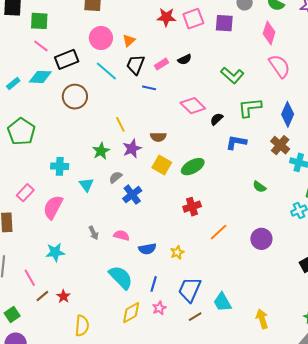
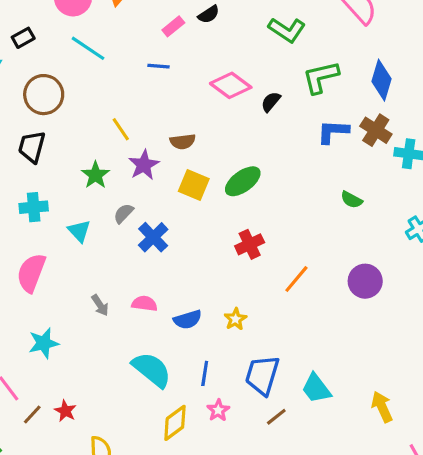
black rectangle: (67, 59) -> (23, 38), size x0.6
black trapezoid: (135, 65) -> (32, 147), moved
blue L-shape: (236, 142) -> (333, 132), moved

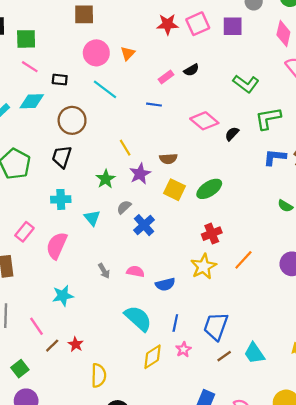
black rectangle: (23, 38) -> (60, 80), turned 32
yellow star: (235, 319) -> (203, 267), moved, size x1.6
cyan trapezoid: (316, 388) -> (254, 353), moved

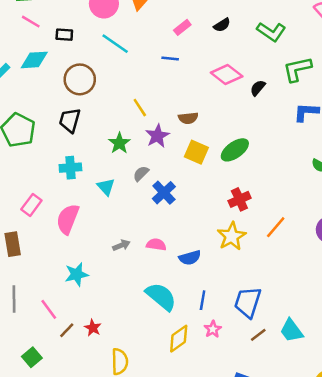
black semicircle: (191, 70) -> (222, 25), moved
gray arrow: (104, 271) -> (121, 245), turned -80

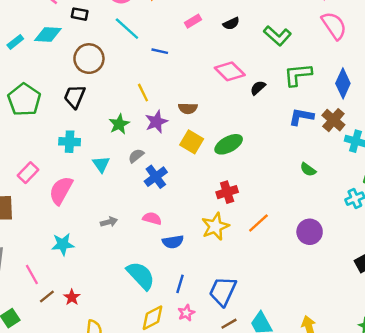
blue line: (170, 59) -> (160, 51), moved
pink semicircle: (156, 245) -> (152, 218), moved

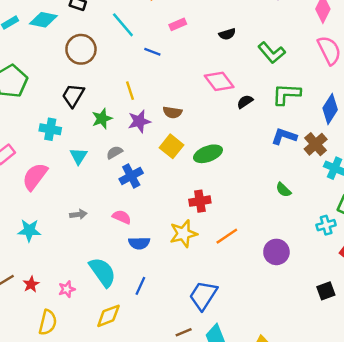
pink rectangle: (193, 21) -> (178, 24), moved
black trapezoid: (75, 96) -> (73, 95), moved
blue trapezoid: (223, 291) -> (203, 295), moved
pink star: (186, 313) -> (67, 289), moved

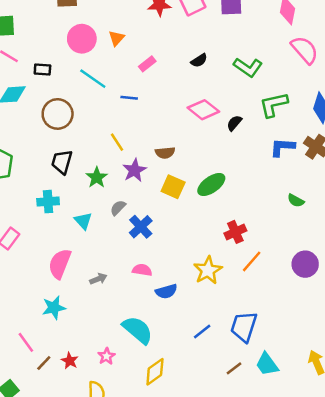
pink semicircle: (35, 177) -> (60, 264), moved
red cross: (200, 201) -> (235, 232), moved
blue line: (140, 286) -> (202, 332), moved, turned 42

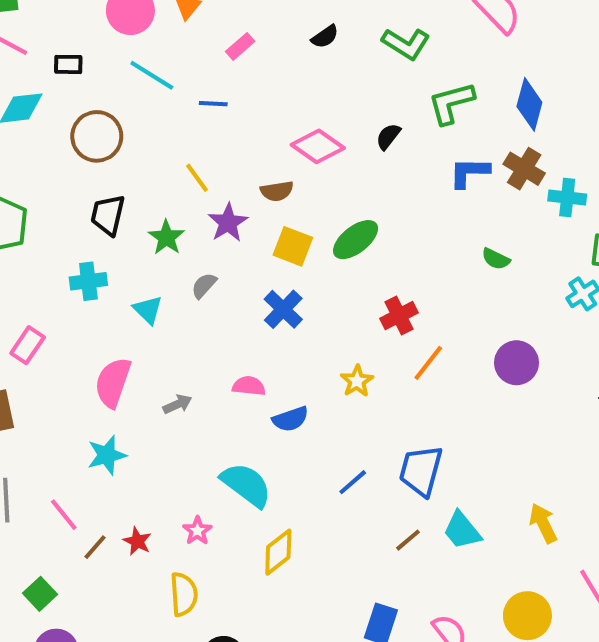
pink diamond: (203, 110) -> (318, 146), moved
blue cross: (141, 227) -> (283, 309), moved
yellow star: (208, 270) -> (357, 381), size x0.7

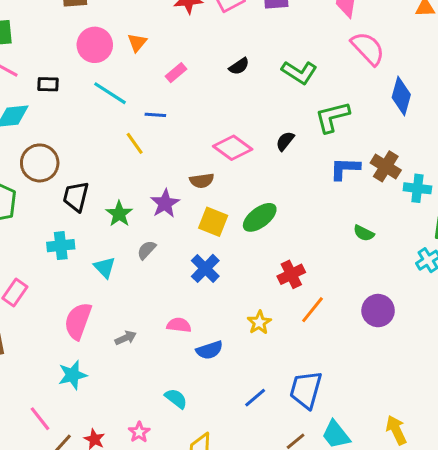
blue diamond: (529, 104) -> (401, 96), moved
brown circle: (97, 136) -> (40, 163), moved
yellow line: (197, 178) -> (135, 143), moved
cyan semicircle: (246, 485) -> (176, 398), size x0.6

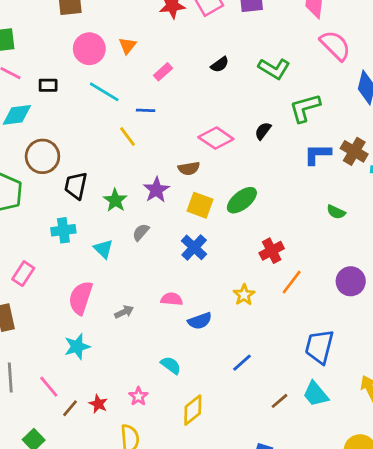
blue trapezoid: (306, 390) -> (319, 347), moved

